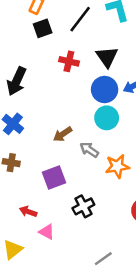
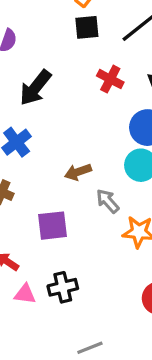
black cross: (83, 206) -> (63, 287), moved
pink triangle: (47, 232) -> (25, 294), turned -35

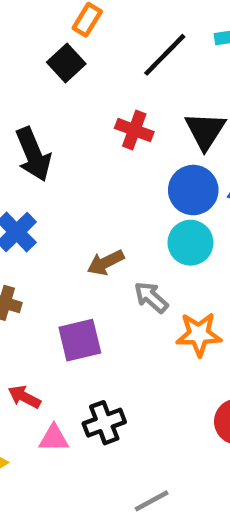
black square: (87, 27) -> (66, 63), moved, turned -30
black arrow: (35, 88) -> (33, 154), turned -54

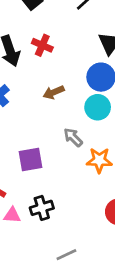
red cross: (134, 130) -> (42, 45), moved
brown arrow: (106, 263) -> (54, 92), moved

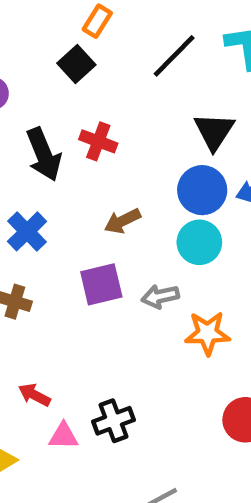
gray arrow: (73, 137) -> (160, 296), turned -54
purple square: (31, 160) -> (101, 284), moved

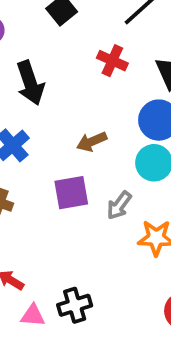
red cross: (98, 141) -> (112, 61), moved
gray arrow: (160, 296) -> (119, 205), turned -44

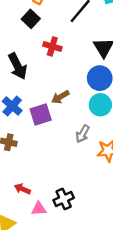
red cross: (112, 61) -> (52, 46), moved
purple square: (71, 193) -> (41, 115), moved

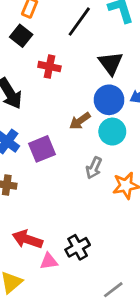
brown arrow: (60, 97) -> (80, 121), moved
red arrow: (22, 189) -> (27, 239), size x1.5

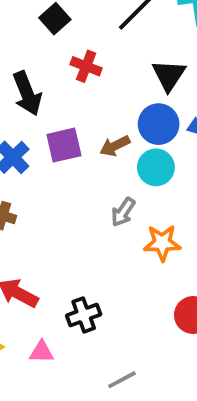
purple square: (42, 149) -> (64, 145), moved
pink triangle: (49, 261) -> (42, 352), moved

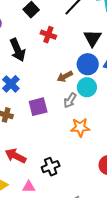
purple square: (64, 145) -> (38, 107), moved
gray arrow: (123, 212) -> (70, 100), moved
orange star: (162, 243) -> (80, 127), moved

